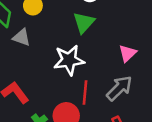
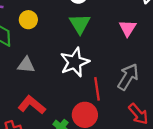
gray triangle: (22, 37) -> (26, 65), moved
pink triangle: (127, 53) -> (128, 28), moved

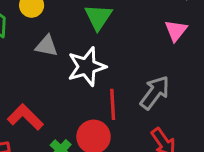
pink triangle: (128, 28) -> (176, 31), moved
gray triangle: (26, 65) -> (47, 46), moved

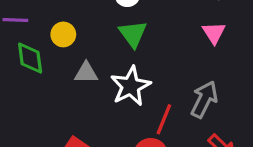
red line: (113, 104) -> (164, 119), turned 36

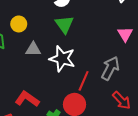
pink triangle: (214, 33) -> (125, 34), moved
white star: (131, 86) -> (62, 59), turned -30

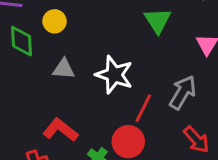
green triangle: (64, 24) -> (158, 20), moved
gray triangle: (33, 49) -> (64, 69), moved

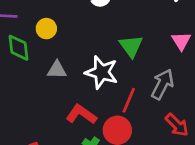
green triangle: (158, 20) -> (131, 46), moved
red L-shape: (60, 130) -> (81, 114), moved

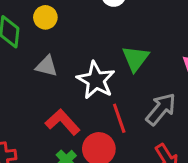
red line: (129, 100) -> (119, 118), turned -55

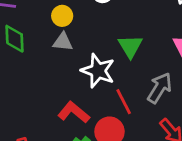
yellow circle: (45, 17) -> (62, 16), moved
gray triangle: (47, 66) -> (63, 42), moved

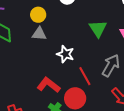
green triangle: (130, 46) -> (98, 29), moved
white star: (98, 71) -> (65, 54), size x0.7

